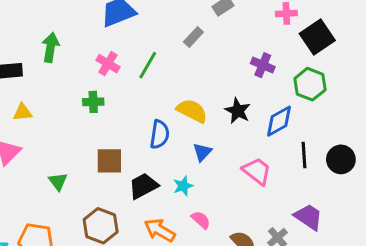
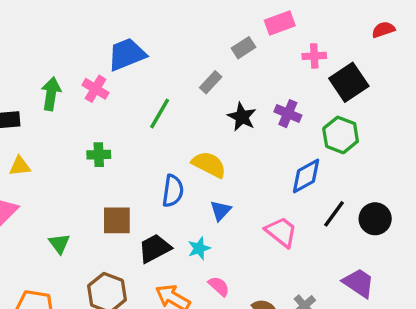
pink cross: (108, 64) -> (95, 89), moved
black star: (238, 111) -> (242, 117), moved
black line: (304, 155) -> (334, 214), turned 40
purple trapezoid: (308, 217) -> (359, 283), moved

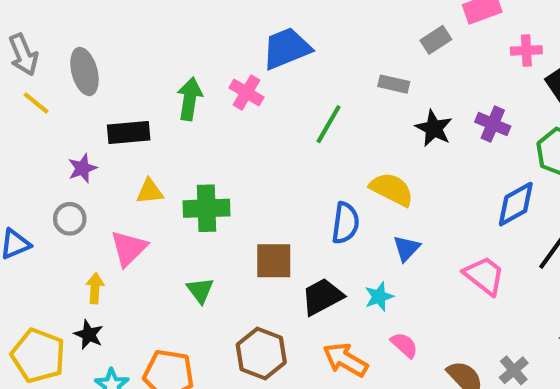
gray rectangle: (211, 82) -> (394, 84), turned 60
green cross: (99, 155) -> (207, 208), moved, size x1.5

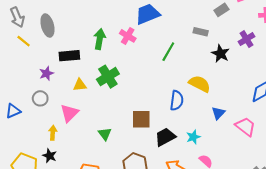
purple cross: (493, 124) -> (246, 39), moved, turned 35
green cross: (207, 208) -> (108, 77), moved, turned -30
blue triangle: (406, 248) -> (218, 113), moved

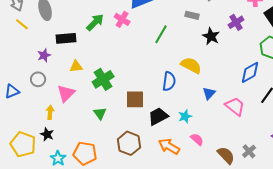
green arrow: (100, 39) -> (95, 22), turned 36
green cross: (108, 77) -> (103, 79), moved

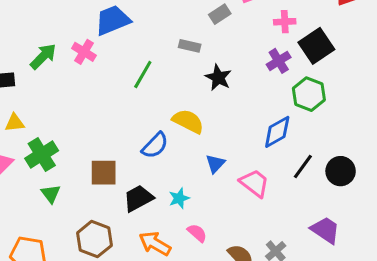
purple cross: (236, 22) -> (279, 61), moved
green cross: (103, 79) -> (42, 154), moved
blue semicircle: (169, 81) -> (155, 145), turned 36

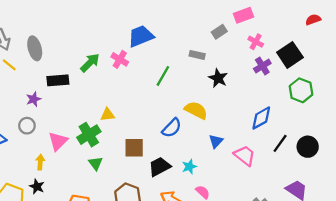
pink cross: (285, 22) -> (256, 42), moved, turned 32
green hexagon: (309, 94) -> (301, 90), moved
yellow triangle: (15, 123) -> (108, 115), moved

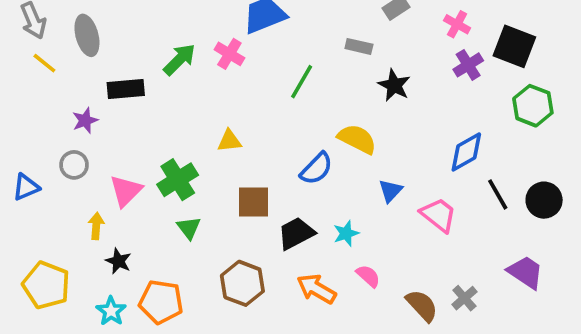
black square: (290, 55) -> (514, 46), turned -35
yellow triangle: (108, 115) -> (229, 141), moved
black line: (280, 143) -> (498, 194), turned -66
black star: (37, 186) -> (118, 261), moved

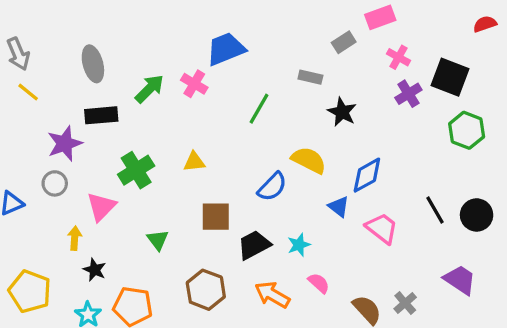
gray ellipse: (87, 35) -> (93, 64), moved
purple star: (85, 120) -> (65, 144), size x1.5
blue diamond: (466, 152) -> (367, 175), moved
green cross: (178, 180) -> (136, 170), moved
blue triangle: (390, 191) -> (339, 207), turned -35

